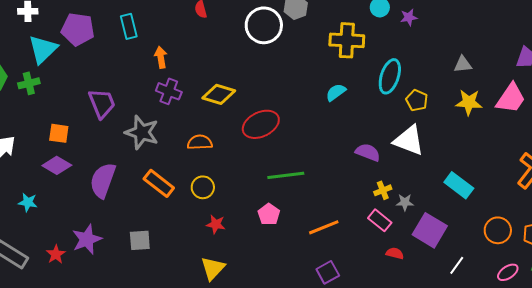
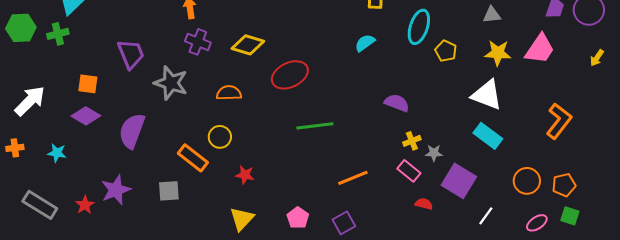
white triangle: (409, 140) -> (487, 95), moved
orange rectangle: (159, 183) -> (193, 158), moved
yellow circle: (203, 187) -> (220, 137), moved
pink pentagon: (269, 214) -> (298, 218), moved
purple square: (328, 272) -> (344, 223), moved

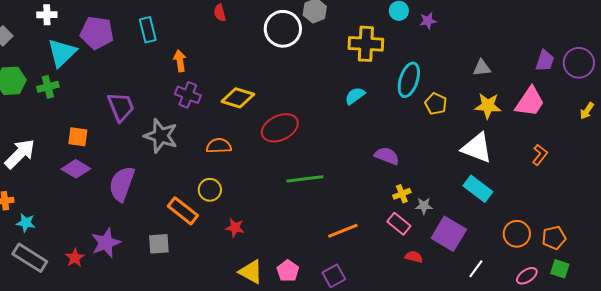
orange L-shape: (559, 121) -> (540, 155), moved, size x0.6
cyan star: (57, 153) -> (26, 223), moved
yellow triangle: (242, 219) -> (251, 272), moved, turned -44

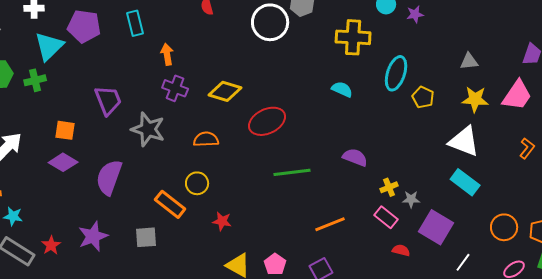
cyan semicircle: (355, 96) -> (342, 89), turned 60
purple semicircle: (387, 156) -> (355, 157), moved
red star: (75, 258) -> (51, 245), moved

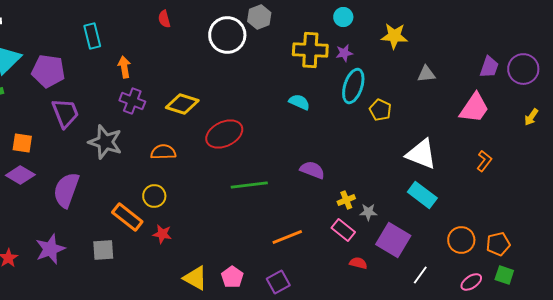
purple star: (415, 14) -> (344, 53), moved
purple pentagon: (84, 26) -> (48, 71), moved
yellow star: (475, 99) -> (394, 36), moved
red star: (222, 221) -> (162, 234), moved

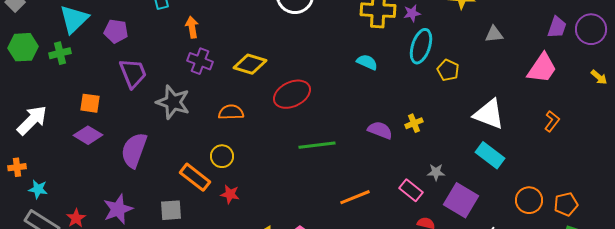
purple pentagon: (48, 71) -> (116, 31), size x0.7
yellow arrow: (531, 117) -> (599, 77), turned -84
yellow cross: (346, 200) -> (414, 123), moved

